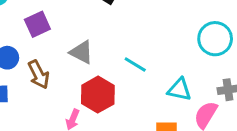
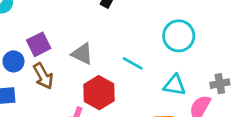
purple square: (37, 24) -> (39, 44), moved
cyan circle: (215, 39) -> (179, 36), moved

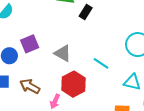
brown arrow: (43, 76) -> (30, 86), moved, turned 144

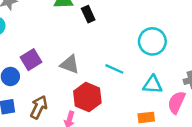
black rectangle: (86, 12) -> (88, 14), turned -48
brown arrow: (30, 86) -> (39, 107), turned 96

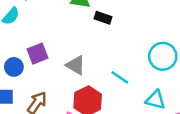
black rectangle: (88, 14) -> (103, 18), turned -56

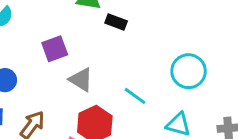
purple square: (38, 54) -> (55, 49), moved

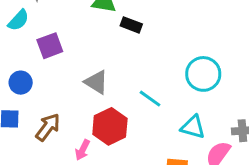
purple square: (55, 49) -> (50, 46), moved

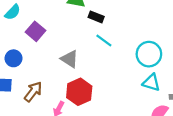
purple square: (50, 46) -> (36, 31), turned -30
cyan line: (150, 99) -> (104, 41), moved
cyan triangle: (193, 127) -> (151, 83), moved

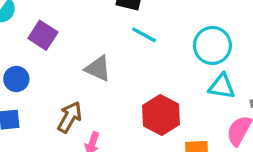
brown arrow: (33, 92) -> (70, 117), moved
red hexagon: (79, 92) -> (161, 115), moved

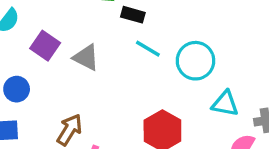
cyan circle: (212, 45) -> (195, 61), moved
gray triangle: (98, 69) -> (86, 57), moved

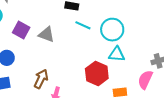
cyan triangle: (225, 104) -> (117, 54), moved

